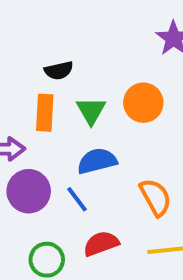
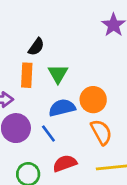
black semicircle: (59, 70) -> (36, 47), turned -42
orange circle: (143, 103) -> (93, 100), moved

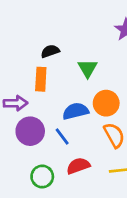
black semicircle: (36, 47) -> (50, 51), turned -144
green triangle: (58, 74) -> (88, 68), moved

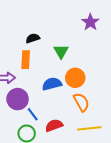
blue line: (62, 136) -> (33, 114), moved

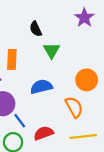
black semicircle: (33, 38) -> (36, 29), moved, turned -96
orange circle: (75, 78) -> (87, 80), moved

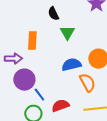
blue semicircle: (41, 87) -> (71, 65), moved

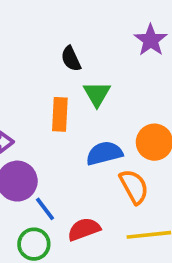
orange rectangle: (32, 41) -> (60, 114), moved

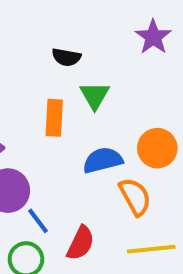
black semicircle: (71, 59) -> (66, 57), turned -55
red semicircle: (84, 229) -> (81, 243), turned 136

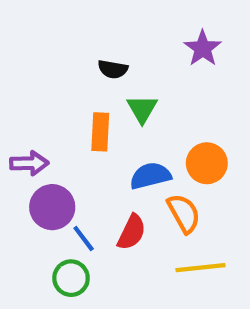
red semicircle: (81, 243) -> (132, 232), moved

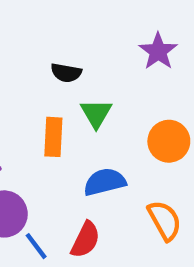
orange circle: (207, 163) -> (169, 141), moved
orange semicircle: (184, 213) -> (165, 220), moved

